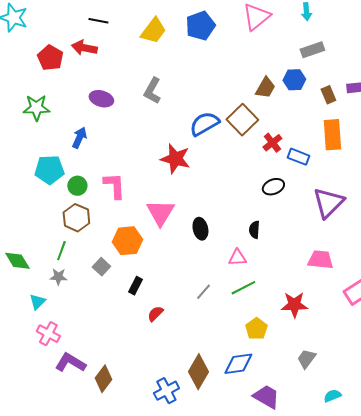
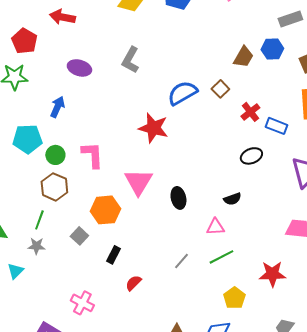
red pentagon: (50, 58) -> (24, 41), moved
brown square: (242, 120) -> (220, 89), size x0.6
black semicircle: (254, 230) -> (232, 199), turned -114
pink cross: (48, 334) -> (82, 303), moved

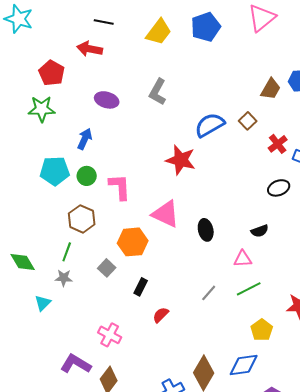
green circle: (55, 155) -> (87, 176), moved
pink triangle: (138, 182) -> (166, 214), turned -36

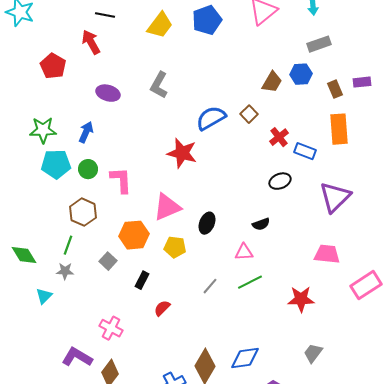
red arrow: (90, 49) -> (91, 42), turned 50
green star: (42, 109) -> (43, 130), moved
pink triangle: (166, 214) -> (167, 207), turned -48
black ellipse: (206, 230) -> (207, 223), turned 35
yellow pentagon: (262, 330) -> (175, 247), moved, turned -30

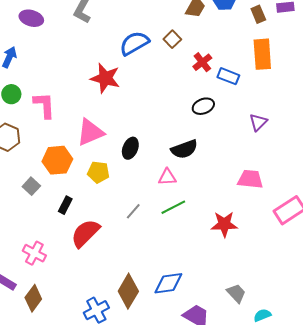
purple triangle: (335, 197) -> (258, 122), size x0.6
black semicircle: (261, 224) -> (184, 149), size x1.5
red semicircle: (162, 308) -> (85, 233), size x1.8
gray trapezoid: (313, 353) -> (236, 293), moved, turned 100

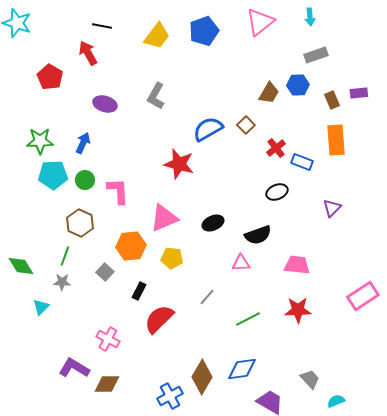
black ellipse: (130, 148) -> (213, 223), moved, turned 45
pink trapezoid: (250, 179) -> (297, 265), moved
green line: (173, 207) -> (248, 319), moved
brown diamond: (33, 298) -> (107, 384), turned 52

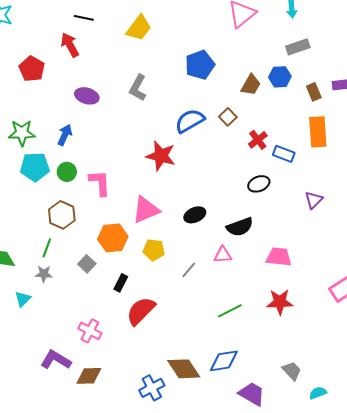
blue pentagon: (204, 31) -> (200, 65), moved
gray line: (207, 297) -> (189, 270), moved
brown diamond: (202, 377) -> (184, 369), turned -64

